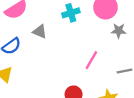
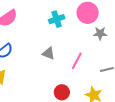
gray triangle: (40, 32) -> (48, 53), moved

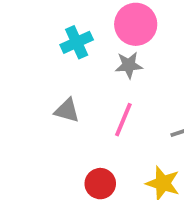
gray star: (100, 33) -> (129, 65), moved

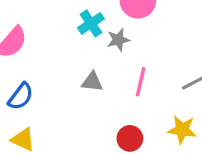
gray star: (129, 65) -> (118, 40), moved

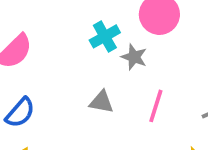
gray star: (118, 40) -> (134, 57), turned 30

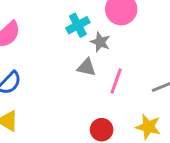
gray triangle: (102, 102) -> (86, 67), moved

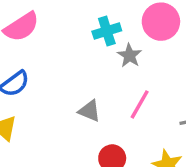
gray triangle: (86, 67) -> (89, 111), moved

